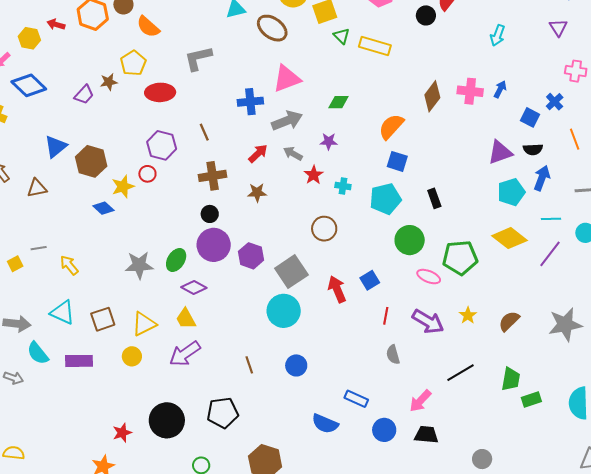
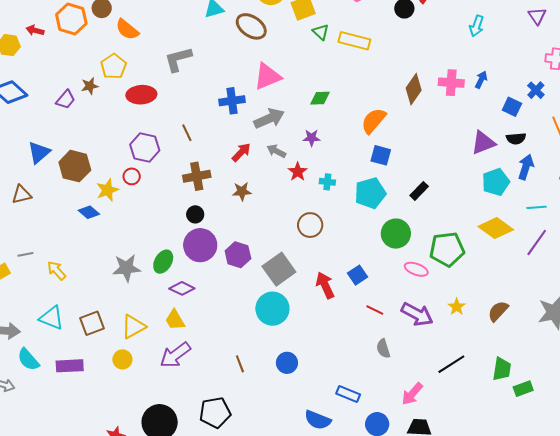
black rectangle: (434, 198) -> (419, 191), turned 66
red line: (386, 316) -> (375, 310), turned -72

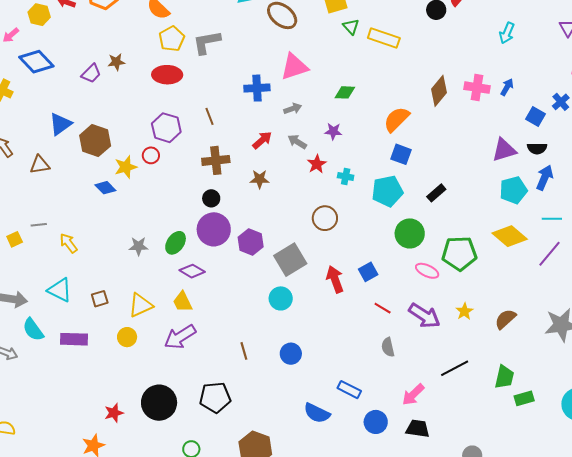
yellow pentagon: (113, 66) -> (172, 39), moved
gray arrow: (269, 118) -> (293, 109), size x0.6
gray star: (127, 268) -> (138, 246), size x0.7
cyan circle: (272, 309) -> (281, 298), size x0.7
brown square: (92, 323) -> (100, 299), size x0.7

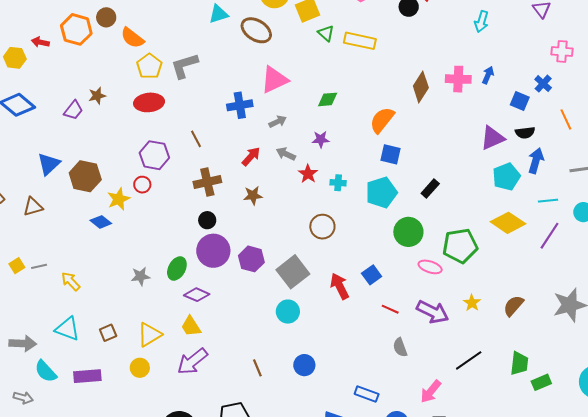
yellow square: (15, 239) -> (17, 266), moved

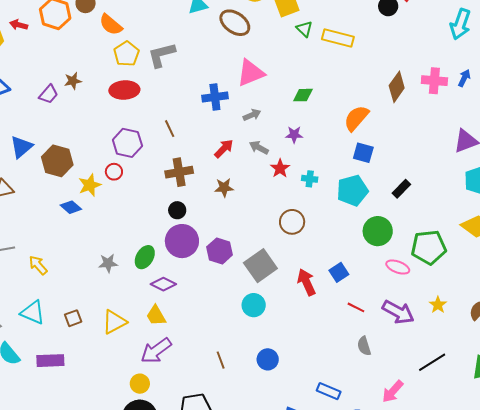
cyan arrow: (482, 21) -> (460, 24), size x1.4
yellow circle: (140, 368) -> (140, 384), moved

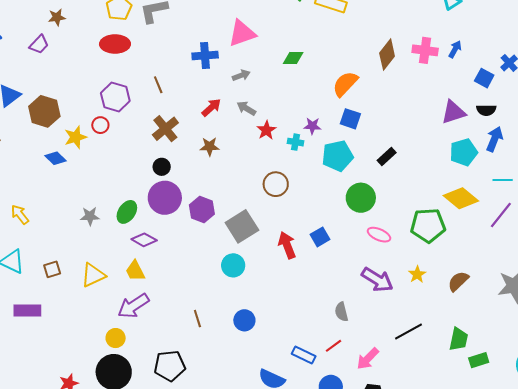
brown star: (73, 81) -> (57, 17), moved
purple star: (294, 135) -> (312, 126), moved
brown cross: (179, 172) -> (165, 129), turned -32
green pentagon: (429, 247) -> (428, 225), moved
red line: (356, 307) -> (334, 346), moved, turned -66

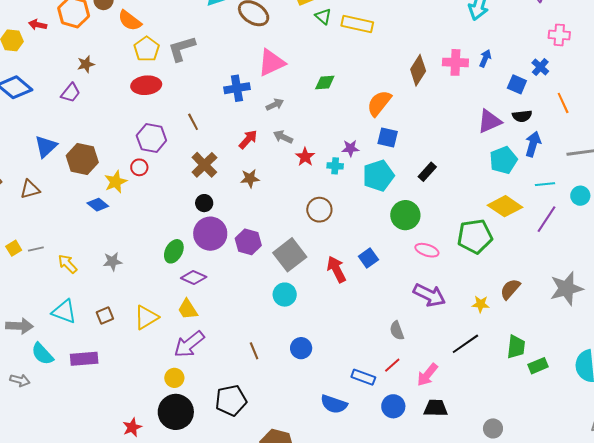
gray star: (90, 216) -> (113, 261), moved
yellow star: (417, 274) -> (481, 304), moved, turned -30

